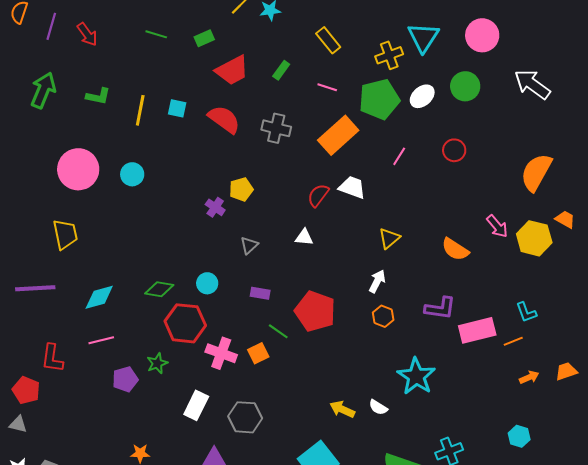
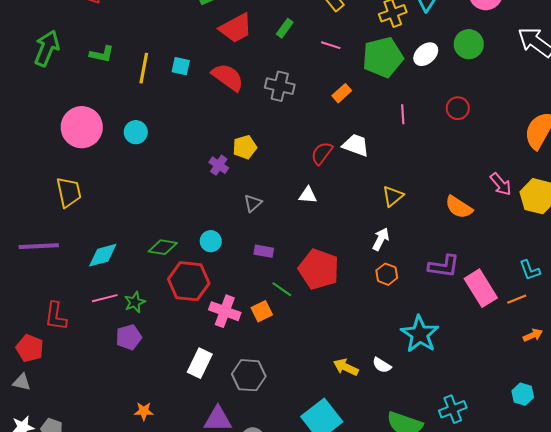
orange rectangle: (338, 135) -> (342, 93), size x0.5
pink line: (399, 156) -> (403, 114), turned -36
pink rectangle: (477, 330) -> (481, 288), turned 72
green star: (157, 363) -> (135, 302), moved

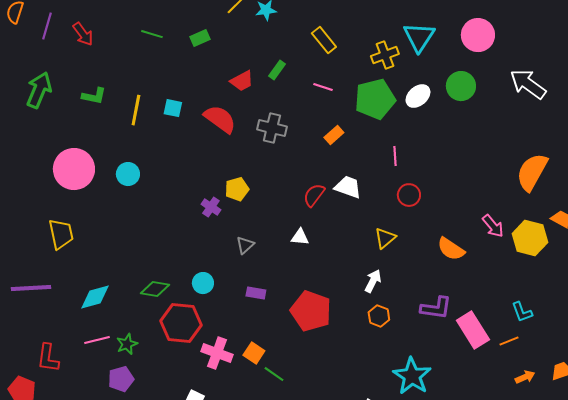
red trapezoid: (236, 28) -> (242, 81), moved, size x0.7
red circle: (458, 108) -> (409, 195), moved
green line: (282, 289) -> (274, 374), moved
orange square: (262, 311) -> (254, 353), turned -30

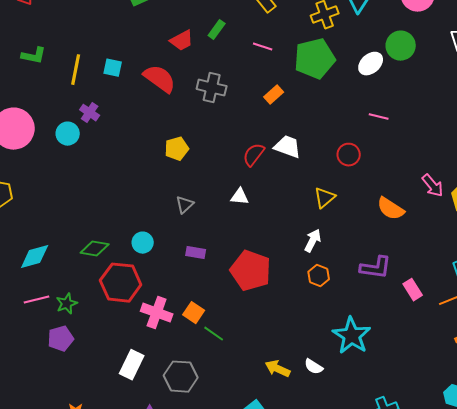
white ellipse: (418, 96) -> (371, 64), moved
pink line: (395, 156) -> (379, 117), moved, turned -72
purple cross: (211, 207) -> (90, 113), moved
pink rectangle: (473, 330) -> (413, 290), size x0.6

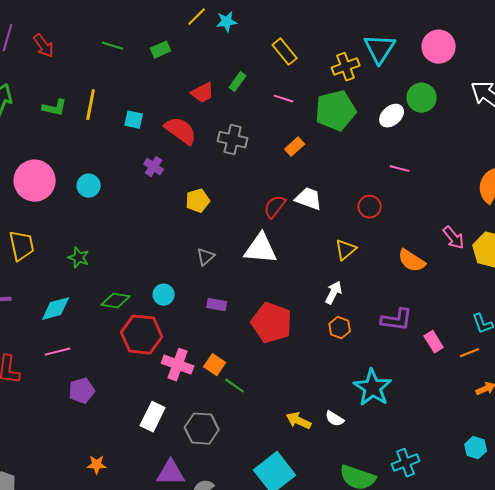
yellow line: (76, 70) -> (91, 105), moved
purple cross: (90, 113) -> (154, 167), moved
white triangle: (240, 197) -> (261, 249), size x1.8
green star: (67, 304) -> (79, 258), moved, turned -30

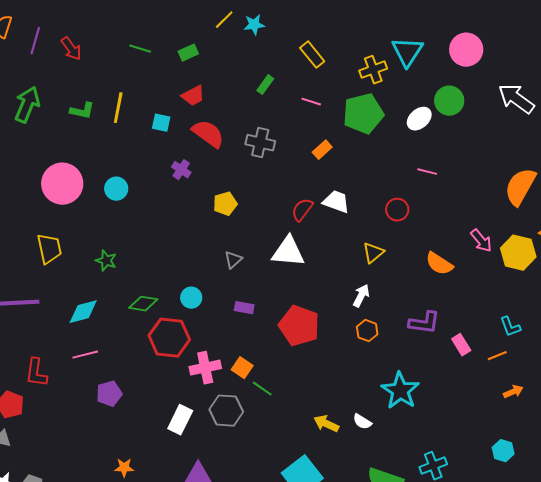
red trapezoid: (203, 93) -> (193, 96), moved
pink cross: (178, 365) -> (205, 368), turned -32
gray hexagon: (202, 429) -> (226, 411), moved

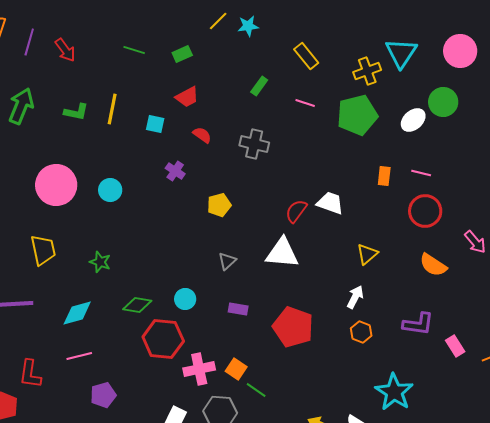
red semicircle: (208, 134) -> (202, 135), size x0.6
orange rectangle: (322, 150) -> (384, 176), moved, turned -42
red circle: (397, 210) -> (425, 211), moved, size x1.4

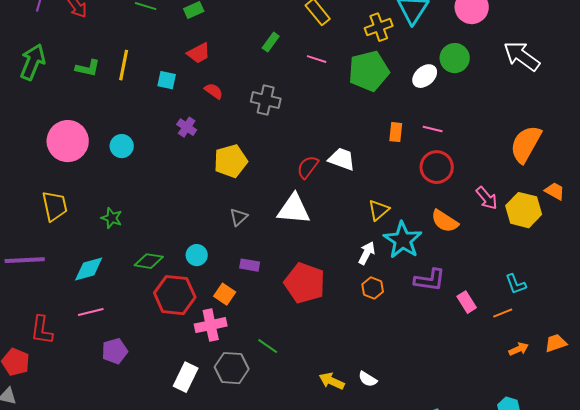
yellow pentagon: (219, 205) -> (231, 161), size x1.4
orange square: (236, 369) -> (225, 294), moved
cyan star: (394, 392) -> (403, 240), moved

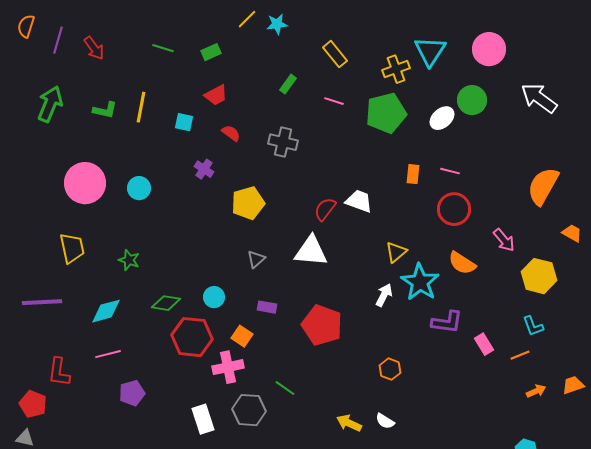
yellow hexagon: (524, 210) -> (539, 276), moved
orange hexagon: (373, 288) -> (390, 369), moved
white rectangle: (186, 377) -> (203, 419), turned -44

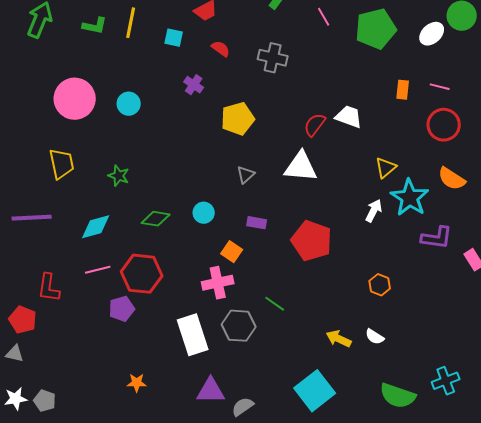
pink line: (334, 101) -> (324, 17), turned 42
red hexagon: (192, 337) -> (142, 274), moved
white rectangle: (203, 419) -> (193, 335), size x1.4

